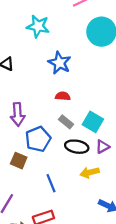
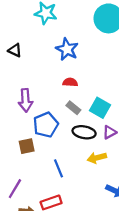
brown square: (19, 161) -> (27, 146), turned -35

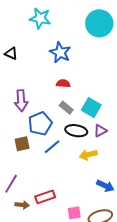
blue line: (59, 168) -> (52, 147), moved, turned 72

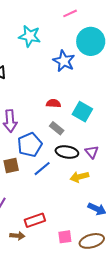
blue star: (60, 52) -> (64, 61), moved
cyan square: (91, 108) -> (82, 112), moved
purple triangle: (100, 131) -> (92, 152), turned -40
brown arrow: (22, 205) -> (17, 236), moved

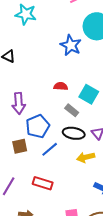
cyan star: (30, 36) -> (26, 14), moved
gray rectangle: (57, 128) -> (72, 110), moved
red rectangle: (35, 220) -> (43, 183), moved, turned 36

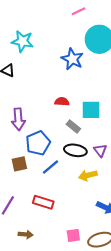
cyan star: (26, 14) -> (22, 41), moved
cyan square: (89, 94) -> (91, 110), turned -30

